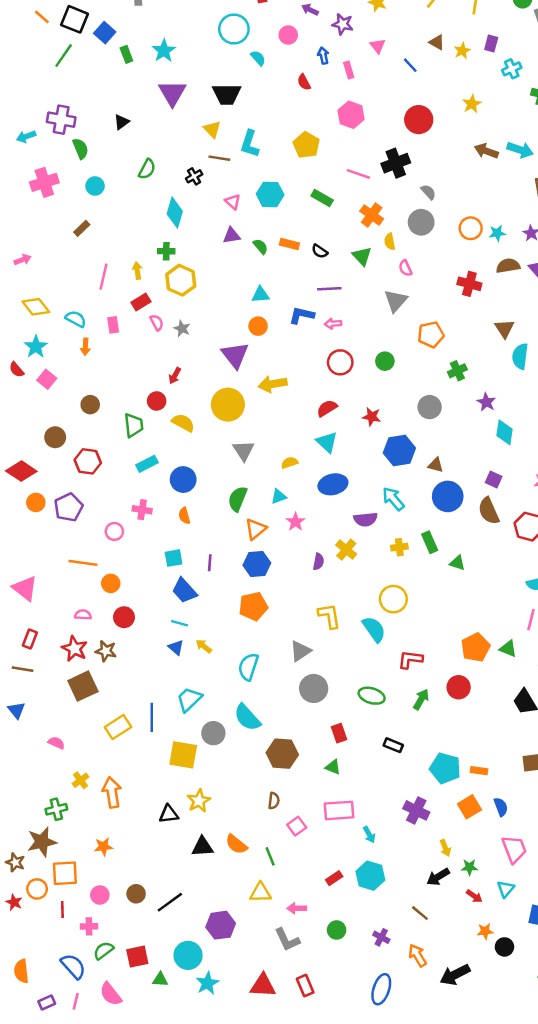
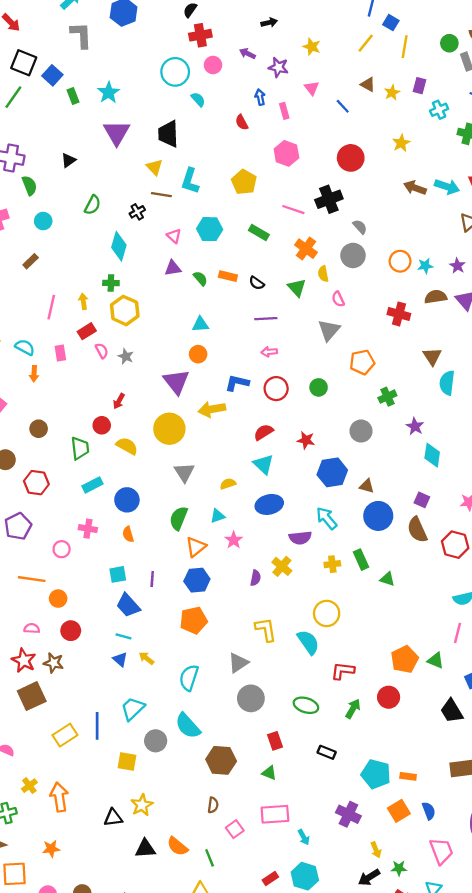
pink circle: (288, 35) -> (213, 65), moved
black trapezoid: (227, 94) -> (168, 134), turned 88
blue L-shape: (302, 315) -> (237, 383), moved
yellow square: (183, 755) -> (127, 761), size x0.7

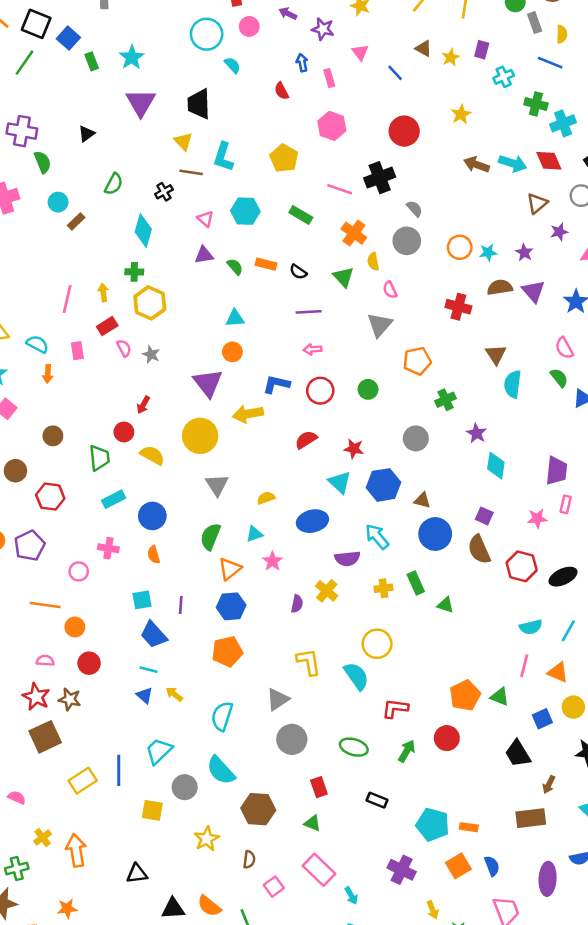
brown rectangle: (31, 261) -> (76, 221), moved
cyan triangle: (263, 464) -> (340, 482), moved
yellow star: (142, 805) -> (207, 839), moved
pink rectangle: (275, 814) -> (319, 870), turned 48

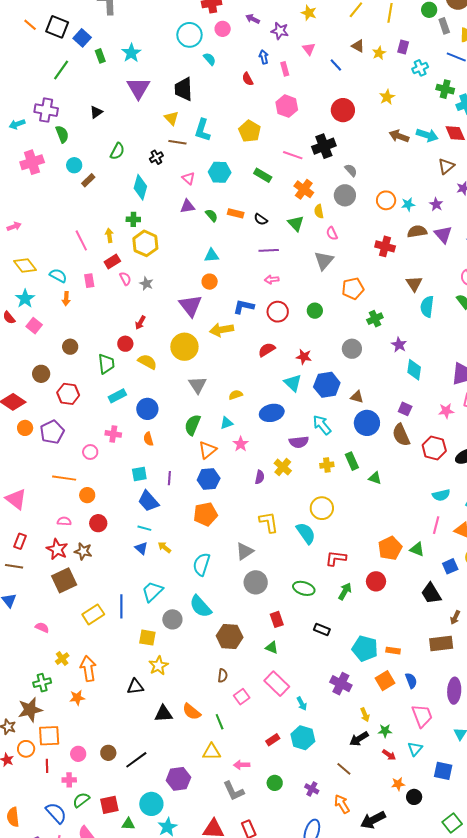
green line: (24, 63) -> (61, 70), moved
pink line: (67, 299) -> (81, 240), turned -40
yellow star: (207, 839) -> (158, 666), moved
orange star: (67, 909) -> (77, 698), moved

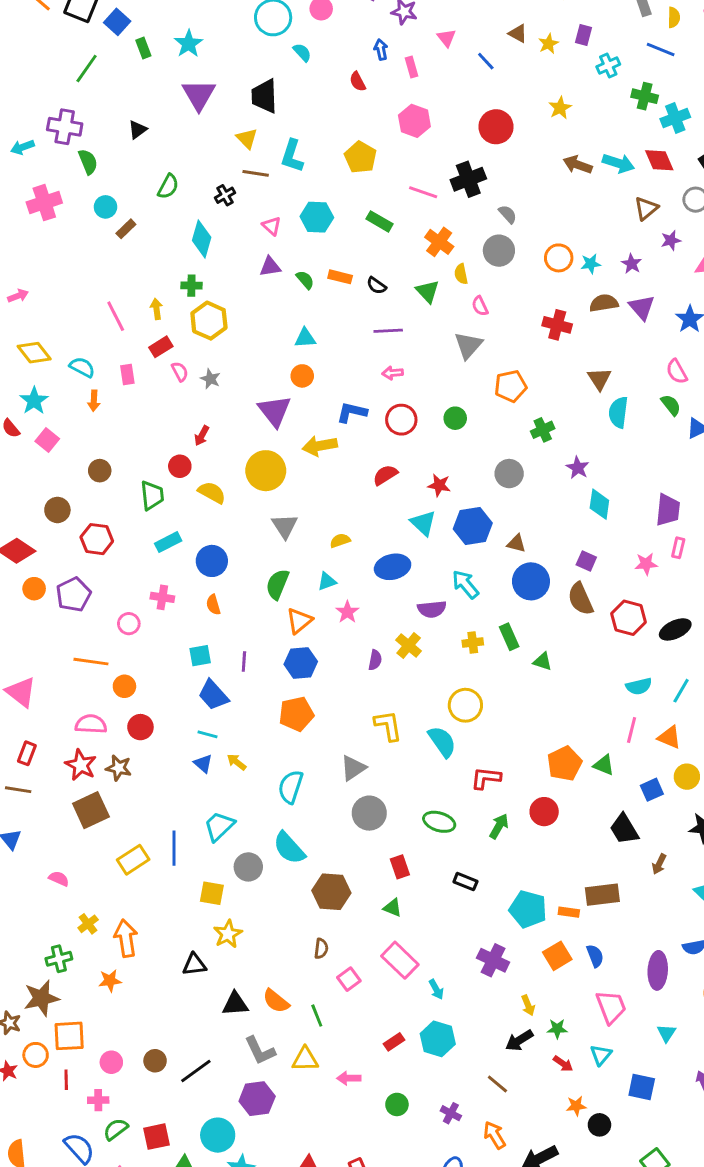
pink semicircle: (64, 521) -> (91, 724), size x1.5
brown rectangle: (441, 644) -> (602, 895), moved
gray L-shape: (234, 791) -> (260, 1051), moved

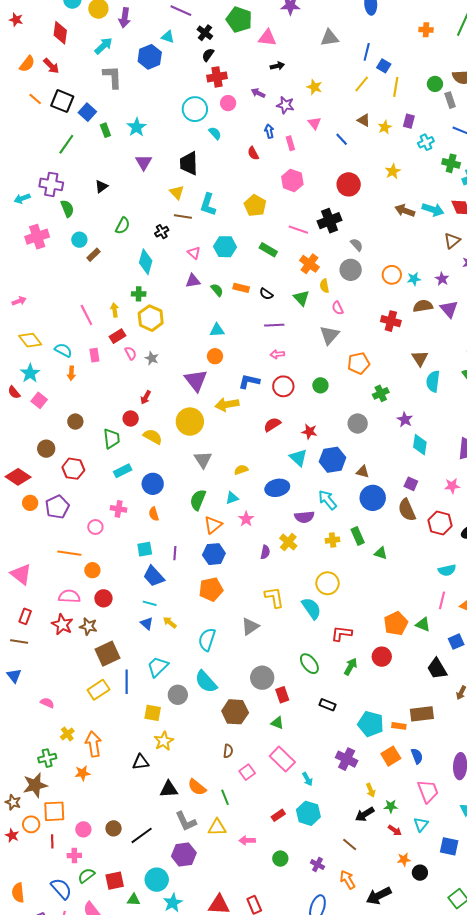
purple triangle: (199, 95) -> (144, 162), size x0.7
brown square: (91, 810) -> (107, 654), moved
gray circle: (369, 813) -> (262, 678), moved
green ellipse: (439, 822) -> (309, 664), turned 35

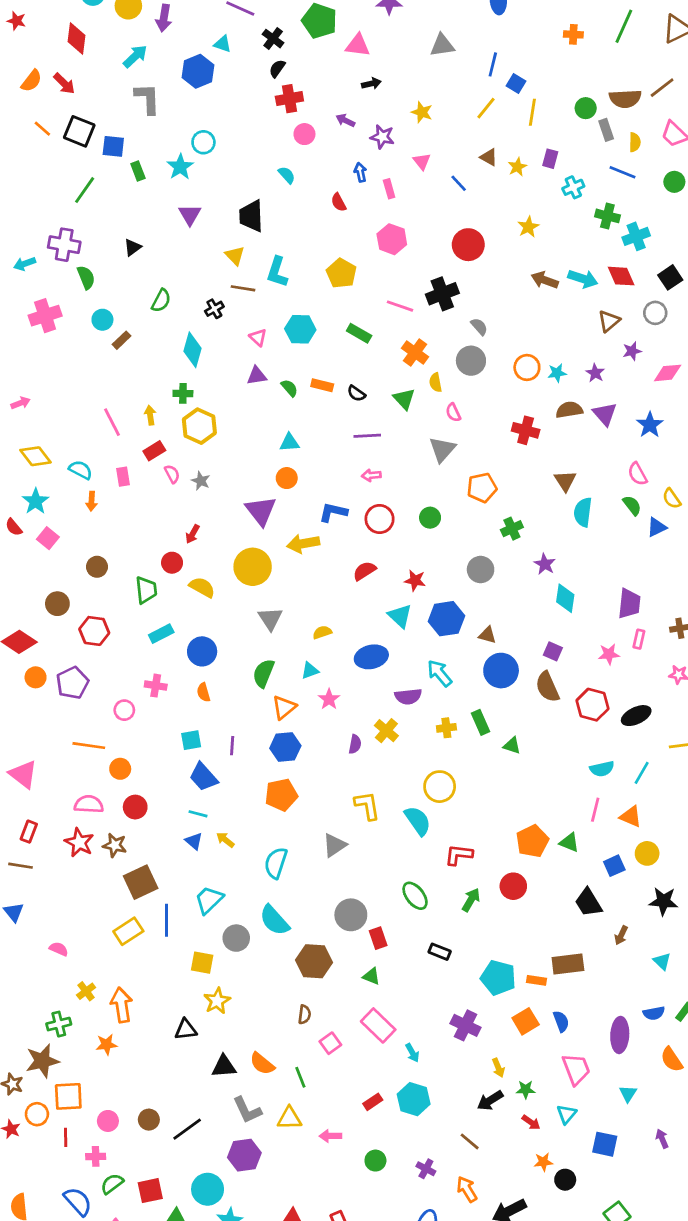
cyan circle: (195, 109) -> (203, 142), moved, size x0.7
blue square: (87, 112) -> (113, 146), turned -36

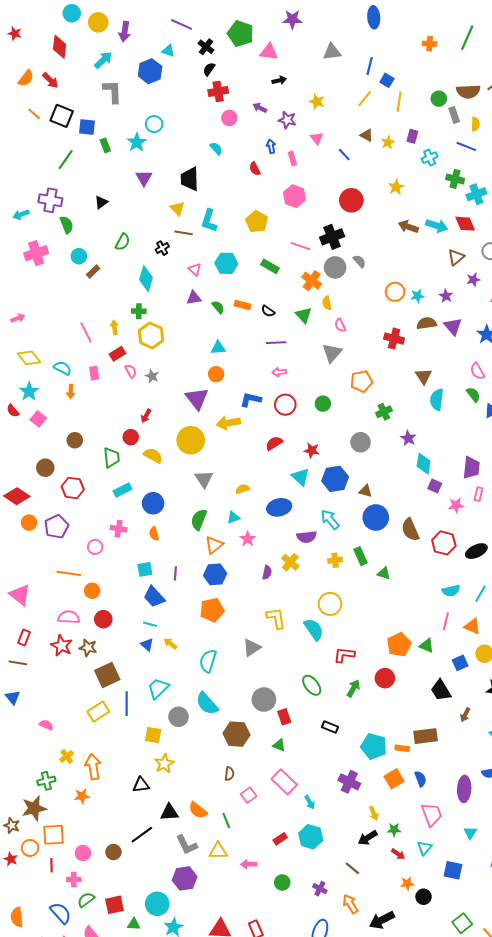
gray circle: (471, 361) -> (335, 267), moved
purple square: (553, 651) -> (435, 486), moved
black line: (187, 1129) -> (142, 835), moved

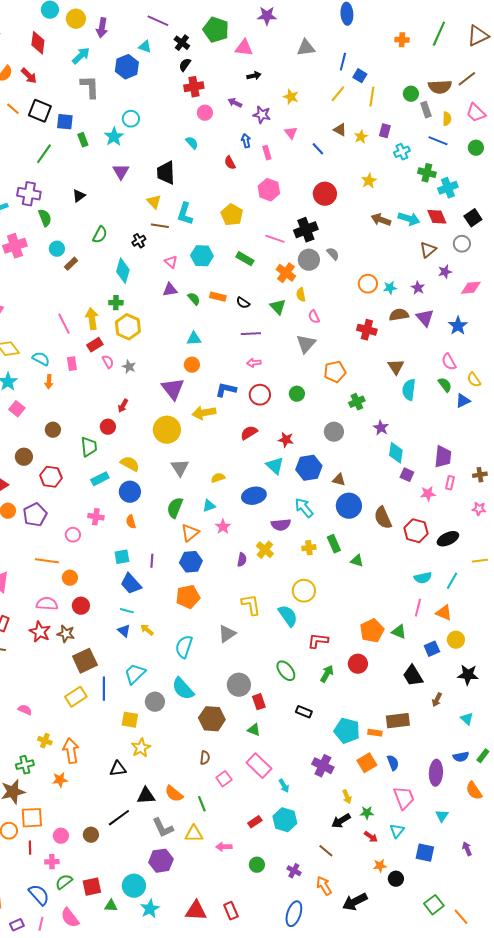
yellow arrow: (114, 327) -> (92, 319), size x1.5
yellow semicircle: (153, 455) -> (130, 464), moved
yellow cross: (67, 756) -> (45, 741), turned -32

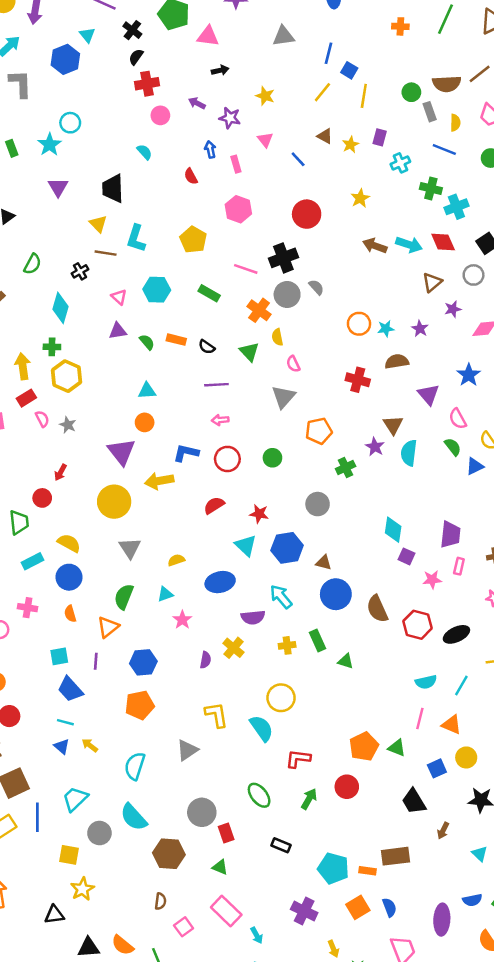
cyan triangle: (145, 47) -> (87, 35), turned 32
purple triangle: (425, 318) -> (428, 394), moved
purple star: (381, 428) -> (375, 447), moved
orange triangle: (190, 533) -> (108, 627), moved

